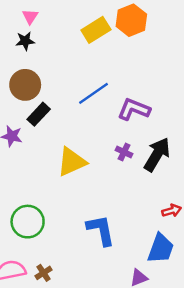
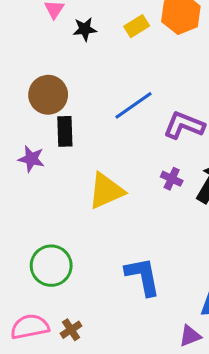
yellow rectangle: (96, 30) -> (137, 26), size x0.7
black star: (25, 41) -> (85, 29), moved
black rectangle: (39, 114) -> (65, 131), turned -45

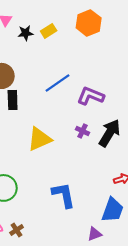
yellow rectangle: (137, 26) -> (49, 31), moved

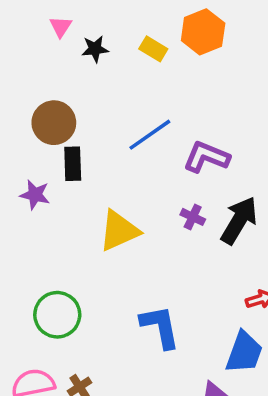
yellow rectangle: (49, 31) -> (153, 49), moved, turned 63

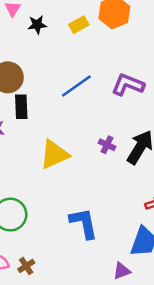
yellow rectangle: (153, 49) -> (79, 25), turned -60
purple L-shape: (206, 157) -> (128, 85), moved

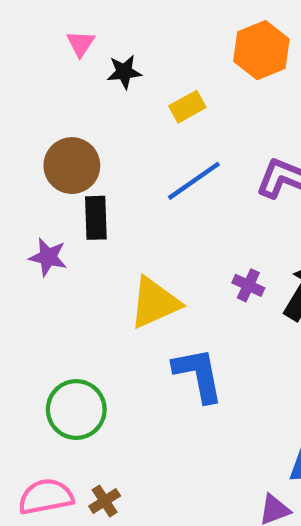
yellow rectangle: (79, 25) -> (187, 107), moved
blue L-shape: (84, 223) -> (198, 375), moved

